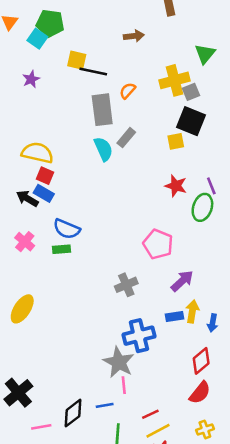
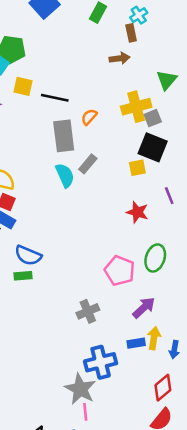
brown arrow: (134, 36) -> (120, 58), moved
yellow square: (77, 60) -> (23, 86), moved
purple line: (211, 186) -> (169, 196), moved
green ellipse: (202, 207) -> (155, 258), moved

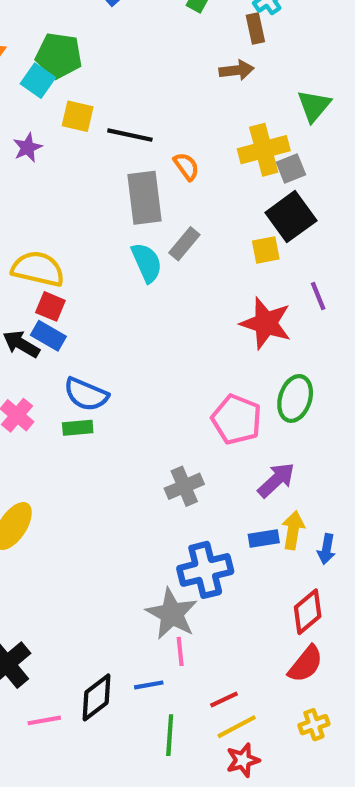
orange semicircle: (89, 117) -> (186, 166), turned 102
black square: (153, 147) -> (291, 217), turned 32
red star: (137, 212) -> (266, 323), size x1.4

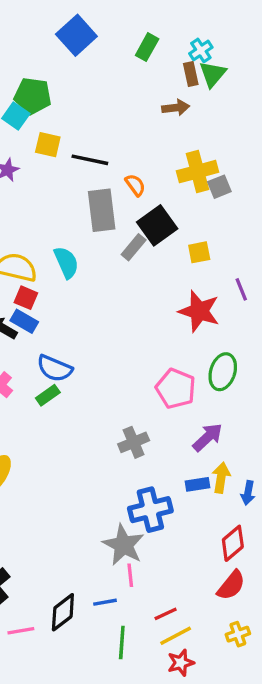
green triangle: (314, 106) -> (213, 74), moved
black square: (291, 217) -> (157, 225), moved
cyan semicircle: (147, 263) -> (66, 262), moved
green rectangle: (78, 428) -> (48, 395), turned -30

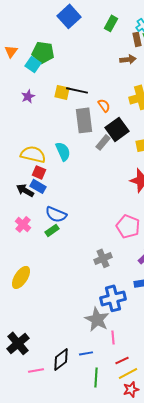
yellow square: (48, 145) -> (62, 92), moved
pink line: (130, 575) -> (113, 337), moved

